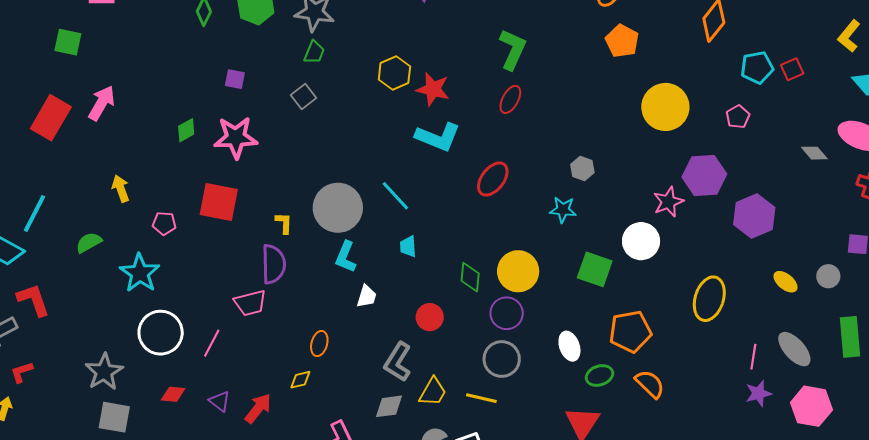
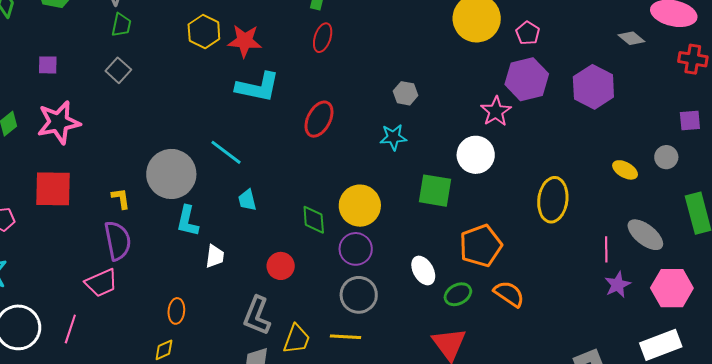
pink pentagon: (738, 117) -> (528, 33), moved
purple hexagon: (754, 216) -> (593, 87), moved

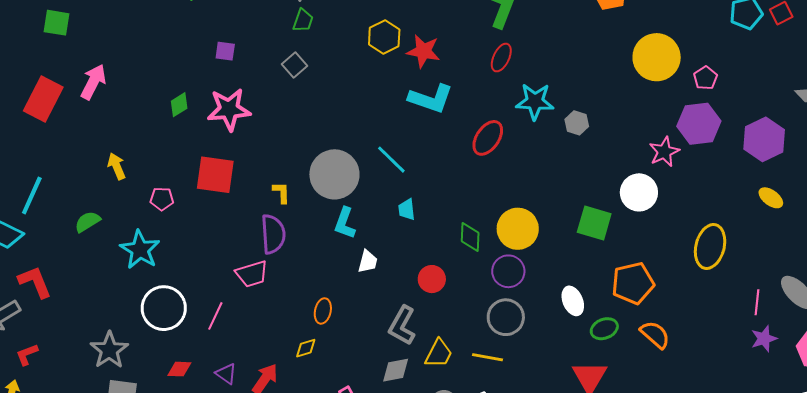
cyan star: (393, 137) -> (535, 101), moved, size x1.4
yellow ellipse: (625, 170) -> (771, 198), moved

